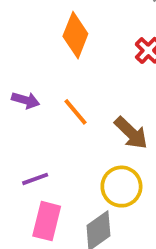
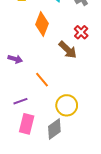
orange line: (75, 112) -> (42, 80), moved
brown arrow: (131, 133) -> (68, 50), moved

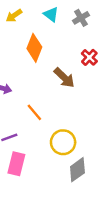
red cross: (81, 32) -> (89, 57), moved
gray diamond: (54, 129) -> (77, 170), moved

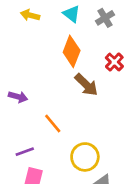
yellow arrow: (14, 16) -> (30, 15), turned 49
orange diamond: (34, 48) -> (72, 51), moved

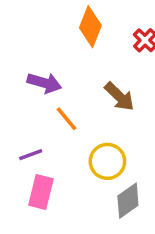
brown arrow: (86, 85) -> (119, 97), moved
purple arrow: (18, 97) -> (44, 83), moved, size x1.4

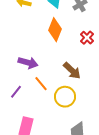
purple line: (31, 155) -> (16, 92), moved, turned -32
yellow circle: (107, 161) -> (65, 97), moved

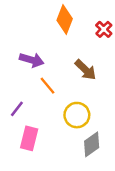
purple line: (16, 92) -> (17, 109), moved
yellow circle: (65, 97) -> (77, 115), moved

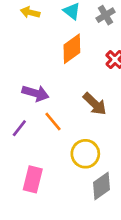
orange diamond: (65, 20) -> (72, 49), turned 32
purple line: (17, 109) -> (19, 128), moved

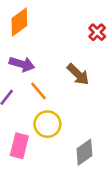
orange diamond: (72, 49) -> (19, 22), moved
yellow circle: (85, 154) -> (47, 124), moved

